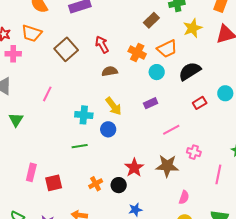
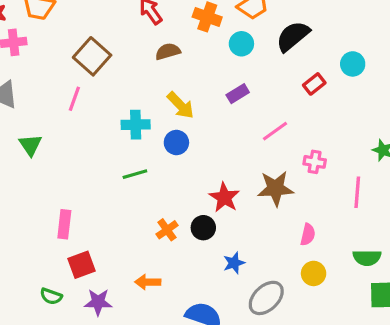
brown square: (66, 49) -> (92, 56), moved
red square: (54, 183) -> (81, 265), moved

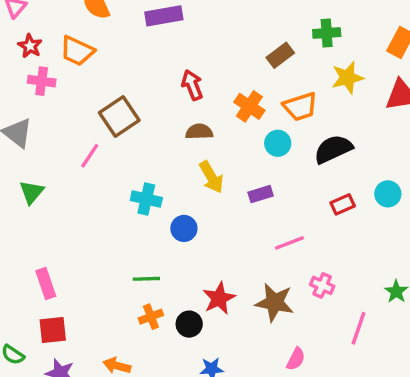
yellow arrow: (180, 105) -> (211, 177), moved
green line: (135, 174) -> (146, 279), moved
pink rectangle: (64, 224) -> (46, 284), turned -40

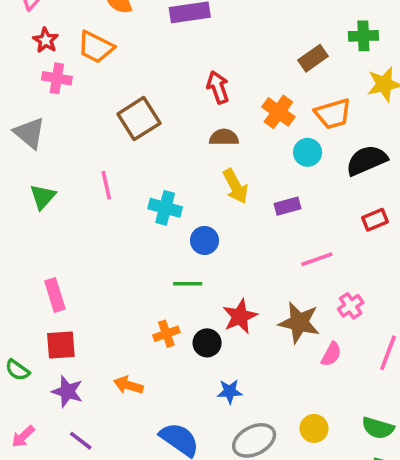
pink line: (90, 156) -> (106, 185), moved, turned -48
green line: (146, 279) -> (188, 284), moved
pink cross: (322, 285) -> (351, 306), turned 30
pink semicircle: (296, 359) -> (331, 354), moved

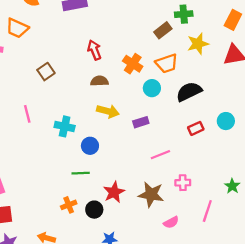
brown rectangle: (313, 58) -> (163, 30), moved
brown square: (139, 119) -> (46, 72), size x0.7
yellow arrow: (236, 186) -> (108, 111), turned -45
pink cross: (351, 306) -> (183, 183), turned 35
pink semicircle: (331, 354) -> (171, 222), moved, turned 35

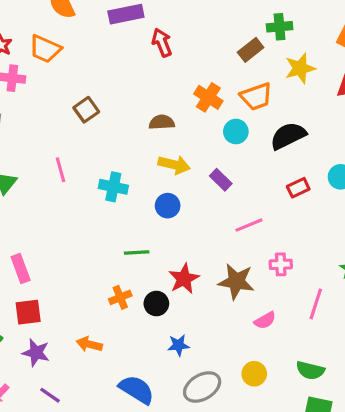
red arrow: (94, 50) -> (162, 43), moved
purple rectangle: (141, 122) -> (221, 180), turned 63
blue circle: (90, 146) -> (168, 206), moved

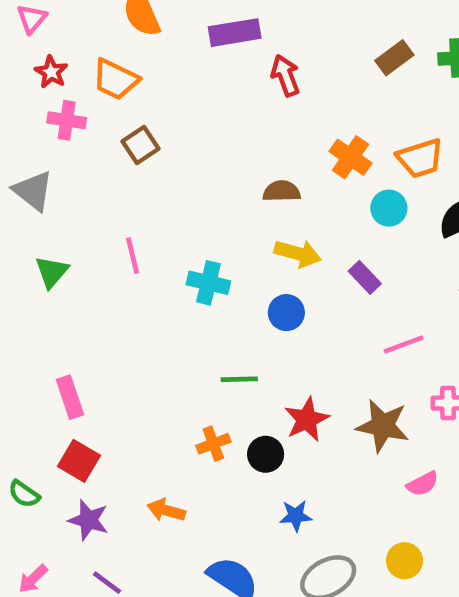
brown rectangle: (251, 50) -> (394, 58), moved
brown square: (86, 110) -> (140, 145), moved
red square: (28, 312) -> (79, 461), turned 36

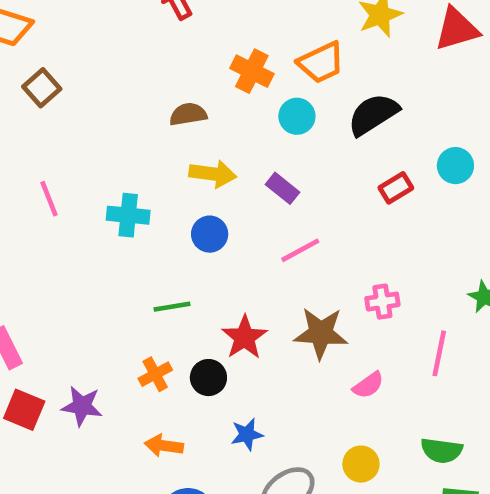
pink line: (404, 345) -> (300, 250), moved
orange arrow: (166, 510) -> (164, 446), moved
purple star: (88, 520) -> (82, 406), moved

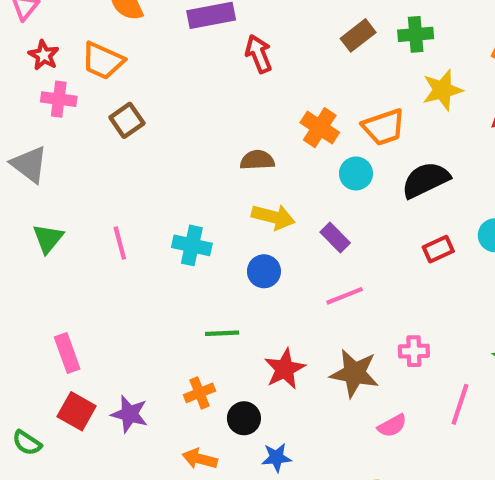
pink line: (49, 199) -> (120, 243), moved
black circle: (208, 378) -> (244, 418), moved

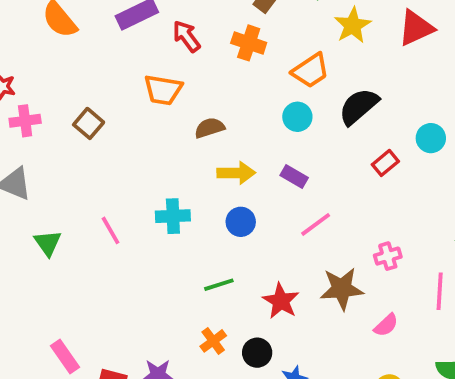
orange trapezoid: (103, 61) -> (163, 90), moved
orange cross: (320, 128) -> (249, 43), moved
pink rectangle: (67, 353) -> (65, 357), moved

